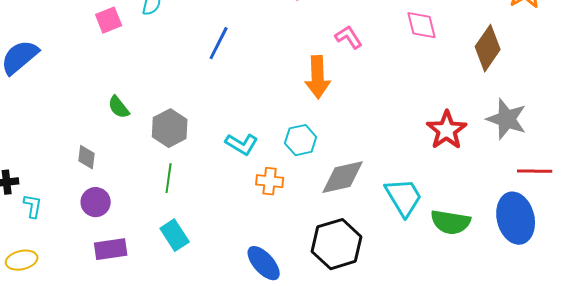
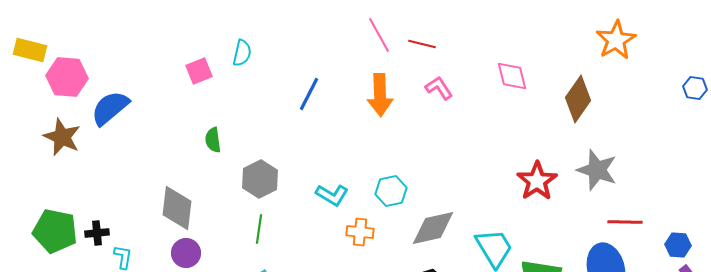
orange arrow: (318, 77) -> (380, 95), moved
green semicircle: (119, 107) -> (213, 140), moved, turned 30
gray diamond: (87, 157) -> (177, 208), size x1.8

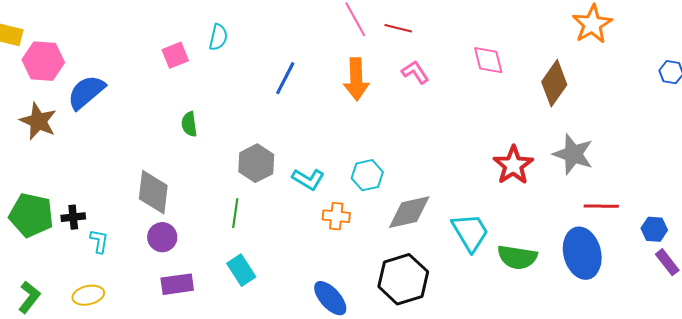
gray hexagon: (260, 179) -> (256, 163), moved

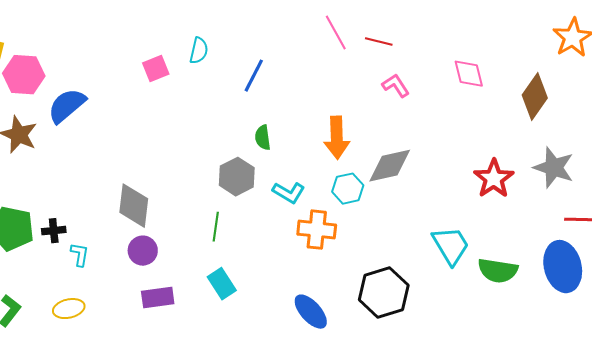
blue line: (285, 78) -> (254, 76), moved
orange arrow: (356, 79) -> (337, 138), moved
green semicircle: (189, 124) -> (263, 138), moved
gray diamond: (409, 212) -> (390, 166), moved
orange cross: (336, 216) -> (317, 230), size x1.4

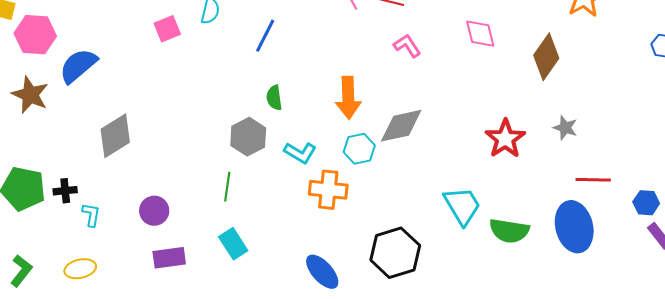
gray star: (554, 168) -> (565, 128), size x0.6
gray diamond: (134, 206) -> (115, 136), moved, turned 51

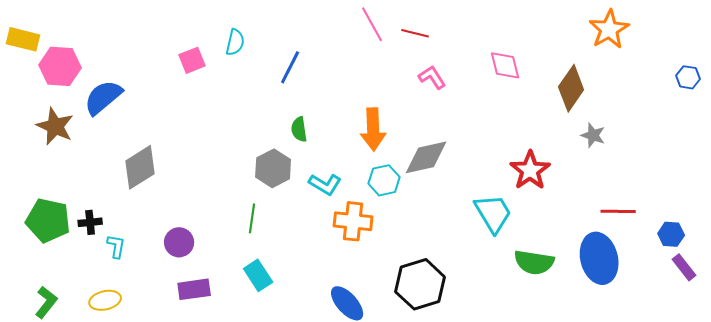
gray star: (565, 128) -> (593, 135), moved
cyan trapezoid: (462, 206) -> (493, 213), moved

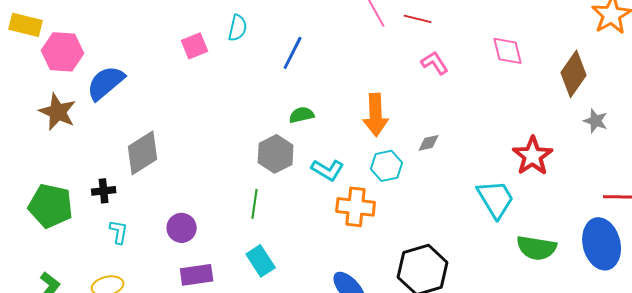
green semicircle: (299, 129) -> (302, 115), turned 85
gray diamond: (426, 157) -> (429, 143), size x0.5
black cross: (90, 222) -> (104, 191), moved

